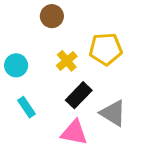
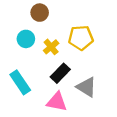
cyan circle: (16, 65) -> (26, 39), moved
cyan rectangle: (27, 107) -> (20, 82), size x1.5

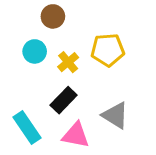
black rectangle: (60, 73) -> (64, 100), moved
cyan rectangle: (20, 82) -> (27, 128), moved

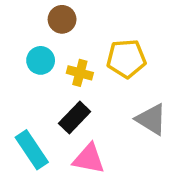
yellow cross: (68, 62) -> (80, 73), turned -35
gray triangle: (115, 115) -> (151, 119), moved

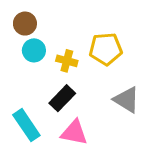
brown circle: (62, 19) -> (25, 24), moved

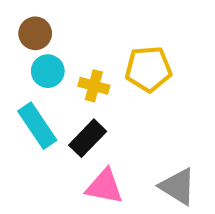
gray triangle: (127, 100) -> (178, 186), moved
cyan rectangle: (26, 125) -> (37, 126), moved

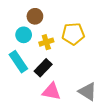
brown circle: (35, 33) -> (35, 16), moved
yellow cross: (94, 86) -> (46, 42), turned -32

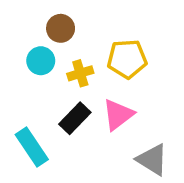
cyan rectangle: (18, 62) -> (32, 147), moved
pink triangle: (51, 92) -> (118, 115), moved, turned -48

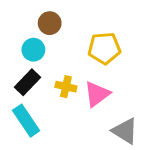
yellow cross: (80, 73) -> (66, 87), moved, turned 30
black rectangle: (75, 118) -> (28, 82), moved

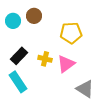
cyan circle: (33, 50) -> (13, 21), moved

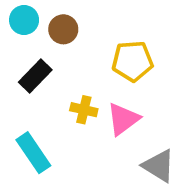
cyan circle: (13, 21) -> (24, 20), moved
black rectangle: (19, 56) -> (35, 76), moved

